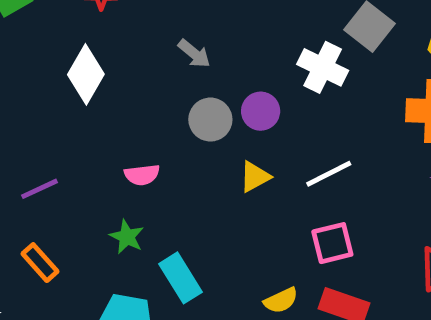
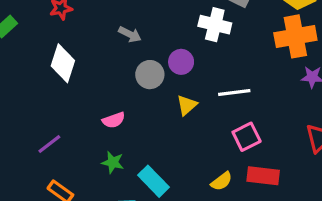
white line: (329, 174) -> (234, 93), turned 32

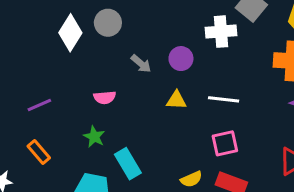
white cross: (215, 25) -> (221, 32), turned -32
gray arrow: (130, 34) -> (141, 64), moved
gray circle: (150, 75) -> (108, 23), moved
yellow triangle: (187, 105) -> (176, 100), turned 30

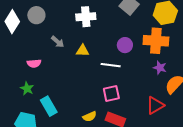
white cross: (221, 32) -> (86, 17), moved
purple circle: (181, 59) -> (125, 45), moved
yellow triangle: (176, 100) -> (83, 51), moved

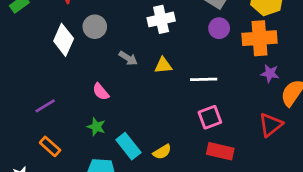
purple circle: (125, 45) -> (219, 28), moved
pink semicircle: (34, 63) -> (101, 92), turned 64
yellow semicircle: (90, 116) -> (162, 152), moved

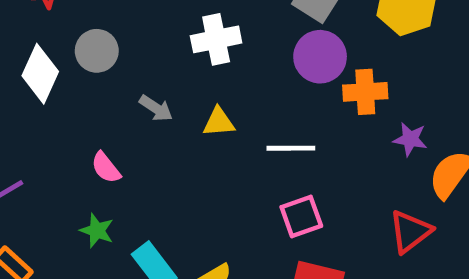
purple circle: (219, 28) -> (320, 57), size x1.4
orange cross: (260, 38) -> (365, 92), moved, size x0.7

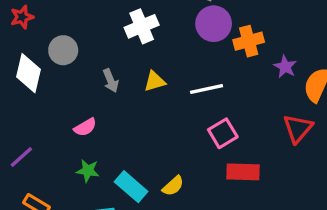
gray arrow: (156, 108) -> (111, 81), turned 45
purple star: (410, 139) -> (285, 67), turned 30
pink semicircle: (106, 168) -> (85, 127), turned -70

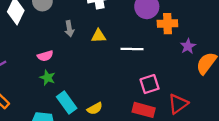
red triangle: (298, 129) -> (178, 104), moved
pink square: (223, 133) -> (150, 84), moved
green star: (88, 171) -> (48, 78), moved

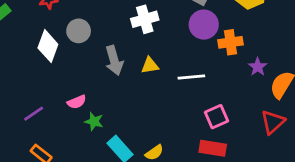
gray arrow: (69, 29) -> (114, 60), size x1.5
pink semicircle: (45, 56) -> (77, 102), moved
red triangle: (178, 104) -> (273, 122), moved

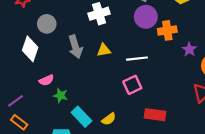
white diamond: (48, 46) -> (30, 49), moved
purple line: (34, 114) -> (15, 101), moved
pink square: (217, 117) -> (132, 85), moved

